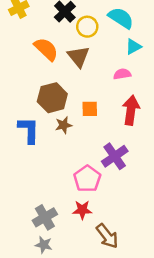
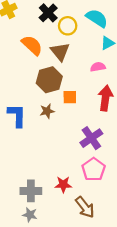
brown hexagon: (52, 98) -> (49, 80), moved
pink pentagon: (87, 179) -> (94, 169), moved
gray cross: (45, 217) -> (31, 191), turned 30

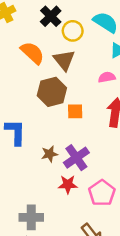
brown star: (47, 111) -> (50, 154), moved
purple cross: (91, 138) -> (76, 158), moved
red star: (63, 185) -> (68, 184), moved

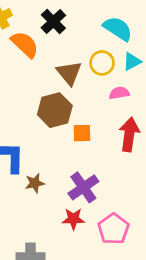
yellow circle: (73, 31) -> (102, 63), moved
orange semicircle: (32, 53) -> (25, 44), moved
brown star: (50, 154) -> (35, 183), moved

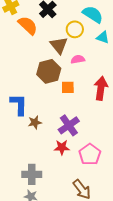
cyan triangle: (132, 62) -> (103, 37), turned 48
yellow circle: (102, 63) -> (75, 29), moved
pink semicircle: (119, 93) -> (78, 59), moved

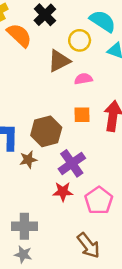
brown triangle: (59, 45) -> (59, 61), turned 42
brown hexagon: (49, 71) -> (46, 131), moved
orange square: (68, 87) -> (82, 115), moved

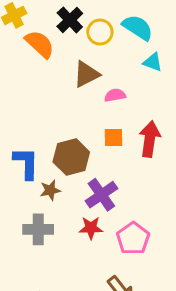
yellow circle: (80, 40) -> (100, 32), moved
gray cross: (24, 226) -> (38, 229), moved

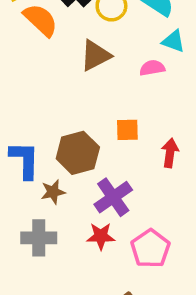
pink semicircle: (115, 95) -> (152, 68), moved
red arrow: (150, 139) -> (170, 153), moved, size x0.7

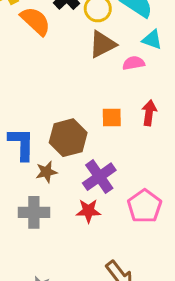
brown triangle: (95, 55) -> (102, 44), moved
red arrow: (170, 153) -> (149, 113), moved
pink pentagon: (150, 249) -> (144, 206), moved

